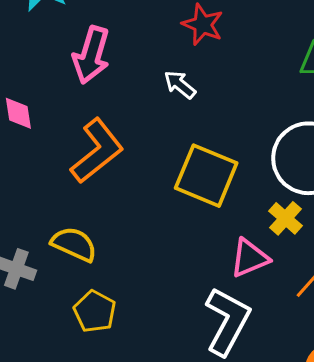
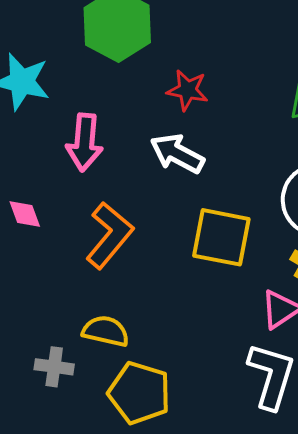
white arrow: (180, 85) -> (177, 154), size x1.6
yellow pentagon: (95, 311) -> (139, 393), size x1.5

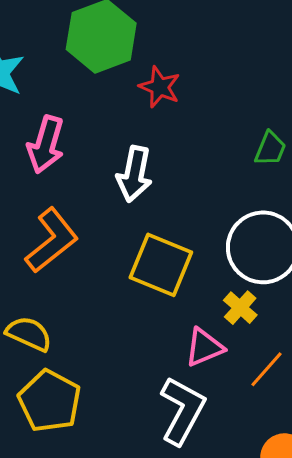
red star: (188, 90) -> (160, 87), moved
white arrow: (177, 154) -> (134, 174), turned -118

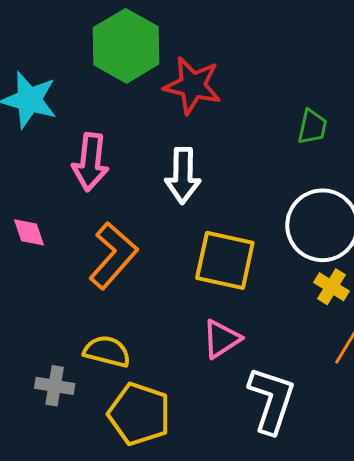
red star: (160, 87) -> (193, 85), size x1.4
yellow cross: (240, 308) -> (331, 287), moved
pink triangle: (204, 347) -> (221, 339), moved

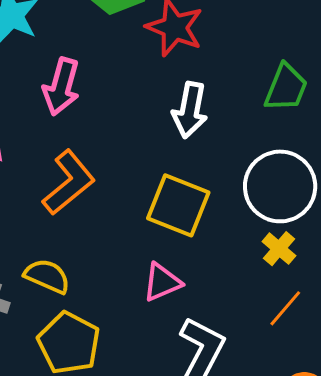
green trapezoid: (312, 127) -> (286, 88), size x1.4
white arrow: (183, 176) -> (190, 110), moved

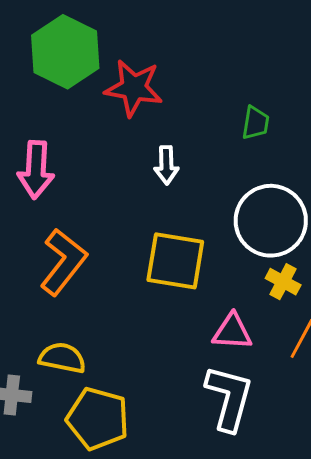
green trapezoid: (286, 88) -> (256, 123), size x0.7
white arrow: (190, 110) -> (166, 165), size x0.7
pink triangle: (162, 282) -> (232, 332), moved, turned 39

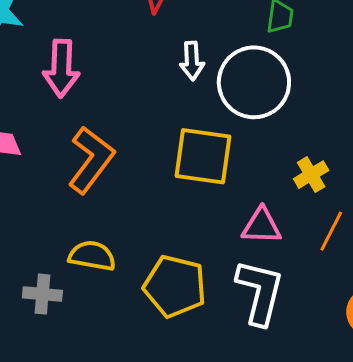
white circle: (271, 221) -> (254, 82), moved
yellow cross: (283, 282) -> (311, 175), turned 32
yellow pentagon: (98, 419) -> (175, 286), moved

